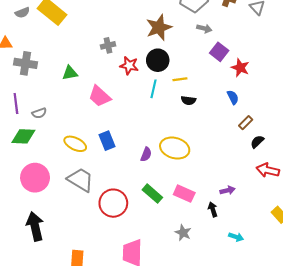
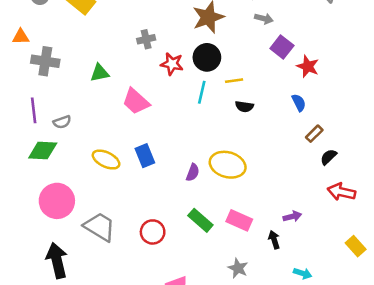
gray trapezoid: (81, 180) -> (100, 227), moved
red circle: (113, 203) -> (153, 232), size x0.7

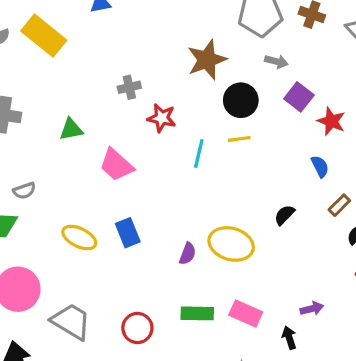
black circle: (207, 57) -> (241, 100), moved
black semicircle: (244, 107) -> (284, 215), moved, turned 126
green rectangle: (200, 220) -> (197, 313), turned -40

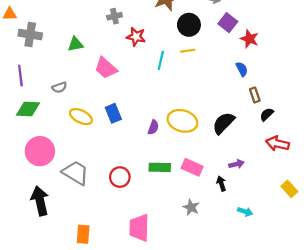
gray semicircle: (24, 191) -> (59, 87), moved
brown rectangle: (339, 205) -> (255, 95), turned -64
black semicircle: (284, 215) -> (223, 123), moved, size x1.6

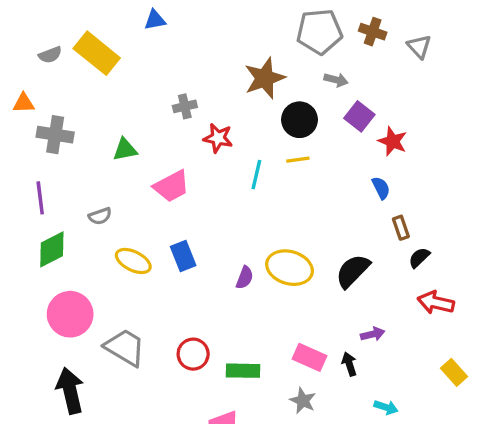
pink trapezoid: (106, 68) -> (171, 186), turned -70
green diamond: (28, 109) -> (52, 249), turned -30
green rectangle: (160, 167) -> (243, 371), moved
pink rectangle: (192, 167) -> (309, 357), moved

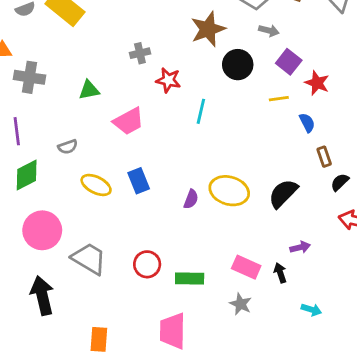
yellow line: (298, 160) -> (279, 99), moved

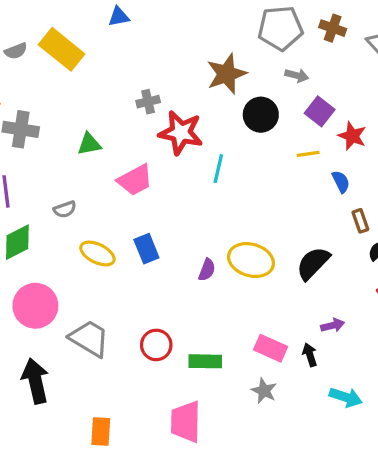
red star: (168, 80) -> (181, 133), size x1.5
cyan arrow: (311, 310) -> (346, 397), size x1.4

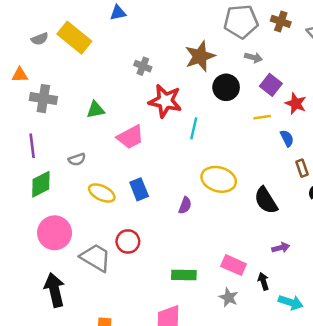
gray cross: (148, 102) -> (143, 66), moved, turned 35
yellow ellipse: (251, 260) -> (219, 179), moved
black semicircle: (313, 263) -> (266, 200), turned -76
red circle: (156, 345) -> (128, 241), moved
black arrow: (310, 355) -> (263, 281), moved

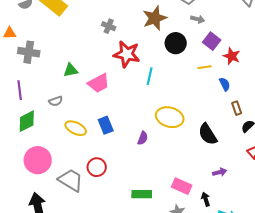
green triangle: (96, 110) -> (71, 70), moved

